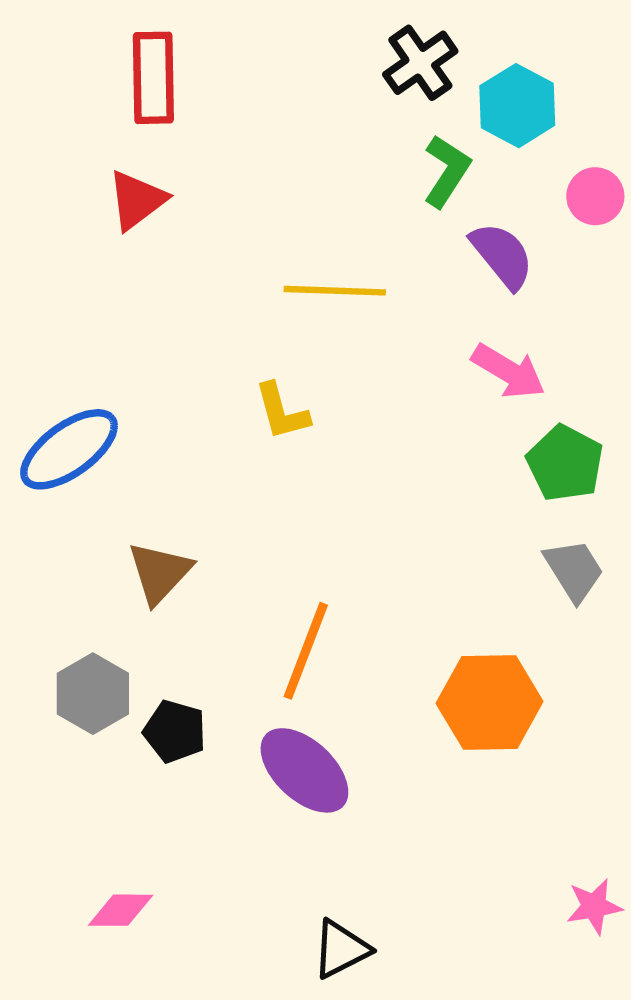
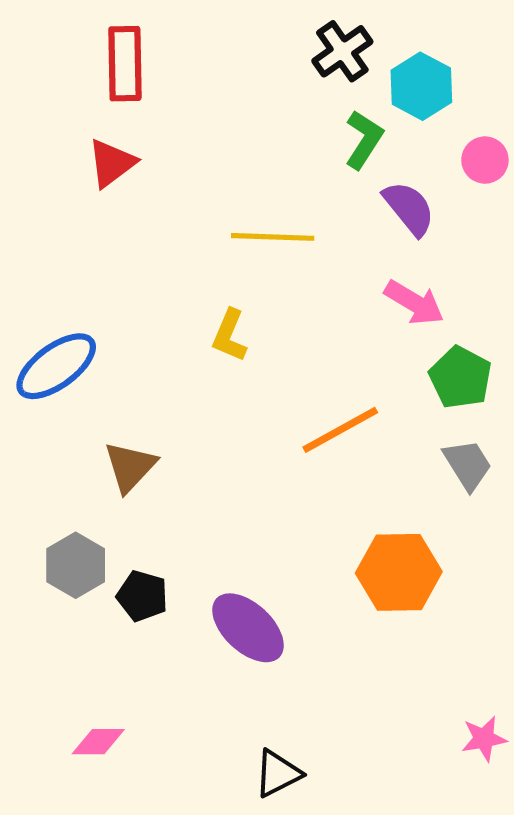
yellow L-shape: (282, 412) -> (230, 335), turned 38
orange line: (306, 651) -> (340, 430), moved, turned 40

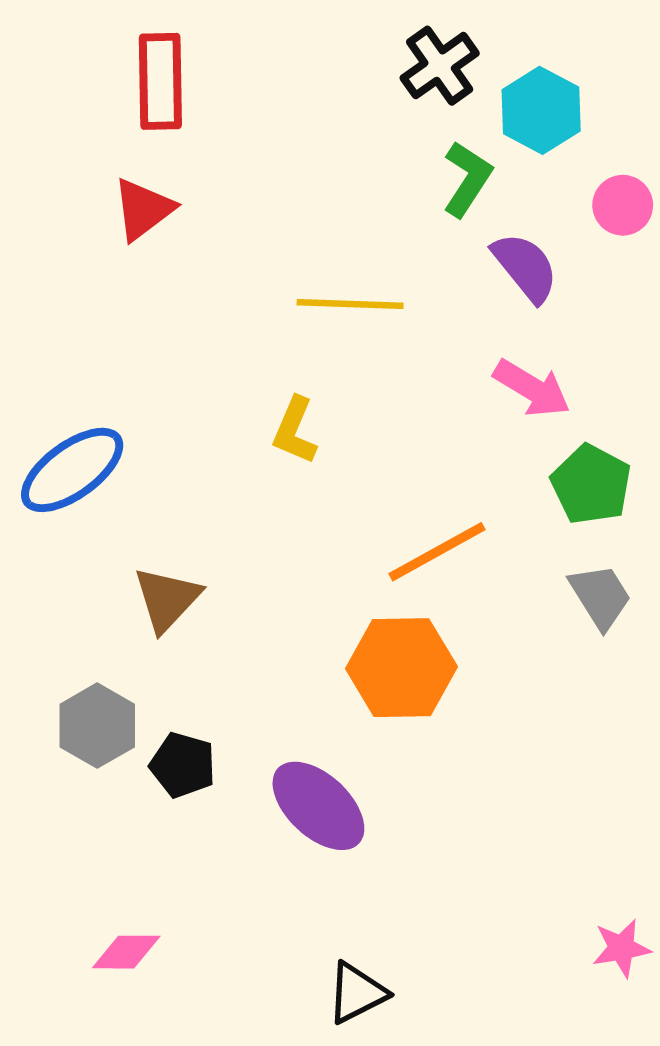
orange hexagon: (399, 572) -> (401, 668), moved

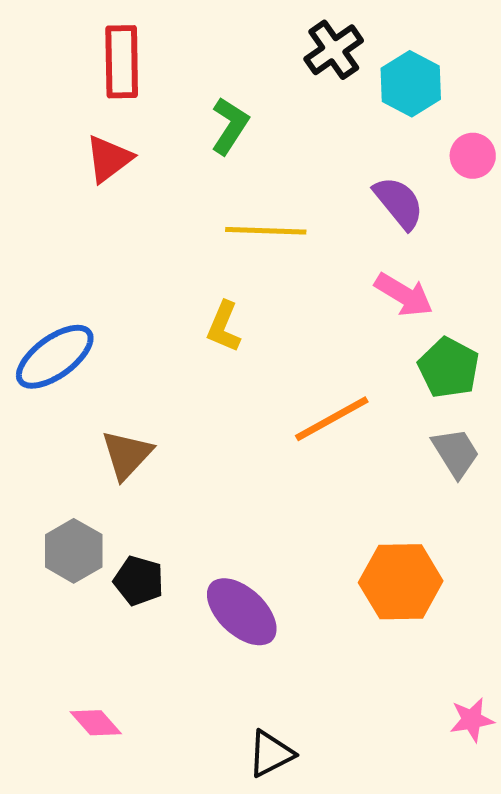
green L-shape: (467, 179) -> (230, 126), moved
orange hexagon: (401, 668) -> (401, 582), moved
pink diamond: (126, 952) -> (96, 723), turned 48

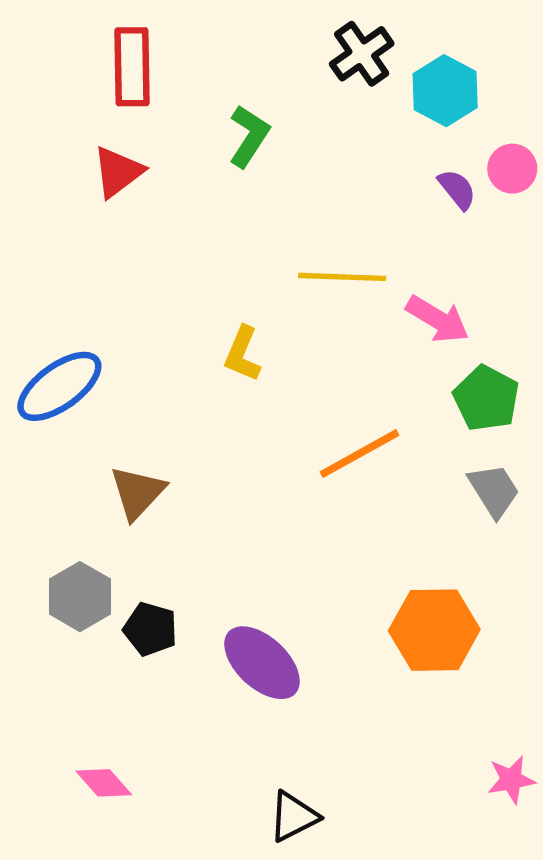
purple semicircle: (399, 203) -> (457, 189), moved, size x0.7
yellow line: (266, 231) -> (342, 277), moved

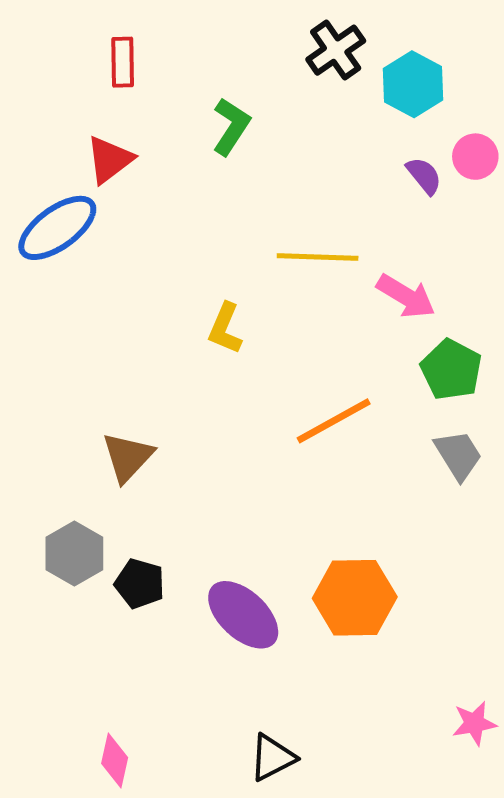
red rectangle: (132, 67) -> (123, 62), size x0.7
blue ellipse: (59, 386) -> (57, 228), moved
orange hexagon: (434, 630) -> (355, 598), moved
pink diamond: (104, 783) -> (115, 761), moved, turned 54

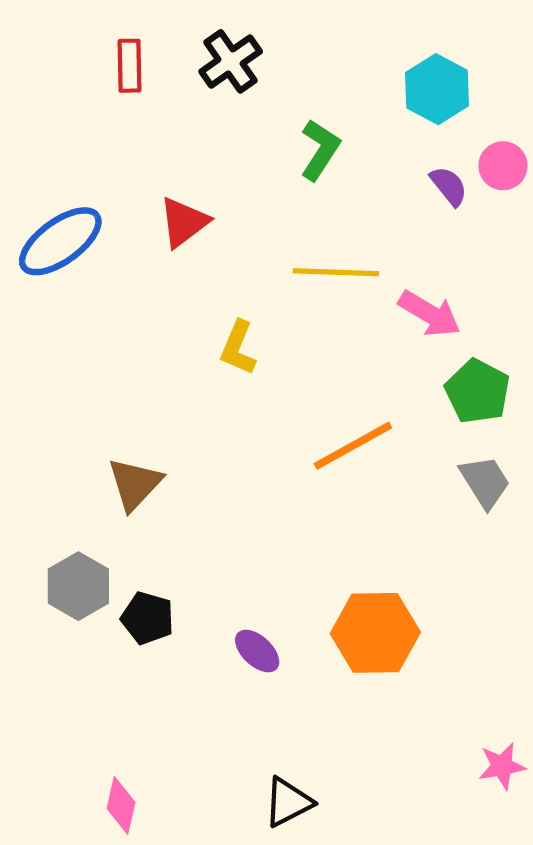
black cross: (336, 50) -> (231, 61), moved
green L-shape: (231, 126) -> (320, 150), moved
red triangle: (110, 160) -> (184, 222), moved
purple ellipse: (243, 615) -> (257, 651), size x0.6

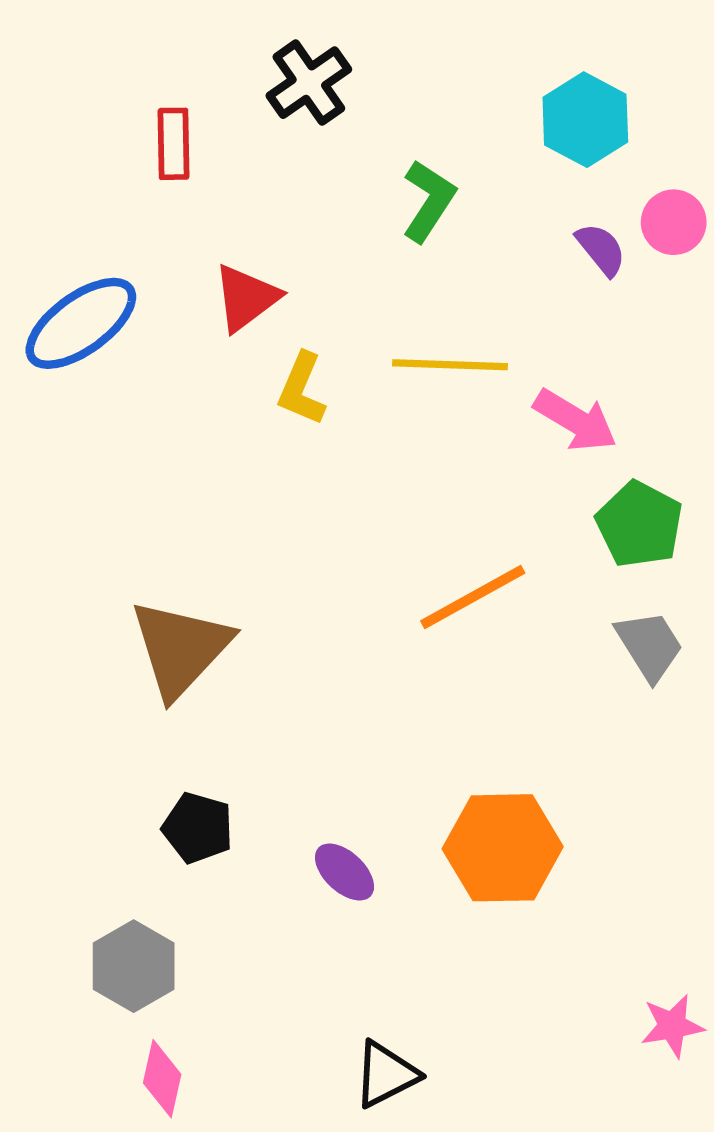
red rectangle: (129, 66) -> (174, 144), moved
yellow L-shape: (238, 348) -> (302, 389), moved
brown triangle: (135, 484) -> (181, 648), size x1.4
gray hexagon: (78, 586) -> (134, 966), moved

